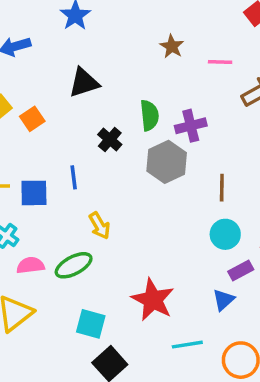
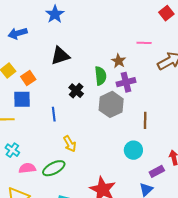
brown star: (172, 46) -> (119, 61), moved
blue square: (34, 193) -> (22, 99), moved
cyan circle: (225, 234) -> (133, 150), moved

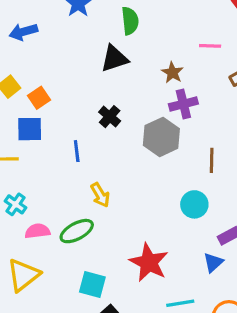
black triangle: (60, 56) -> (114, 58), moved
green semicircle: (101, 76) -> (130, 21), moved

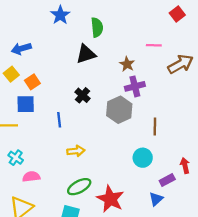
blue arrow: (23, 32) -> (21, 49), moved
yellow arrow: (100, 195) -> (76, 151), turned -66
green ellipse: (77, 231) -> (79, 187), moved

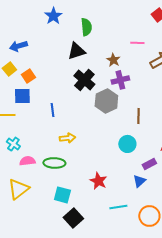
black cross: (83, 95) -> (84, 80), moved, size x1.5
green ellipse: (79, 187) -> (54, 163), moved, turned 30
red star: (110, 199) -> (98, 181), size x0.7

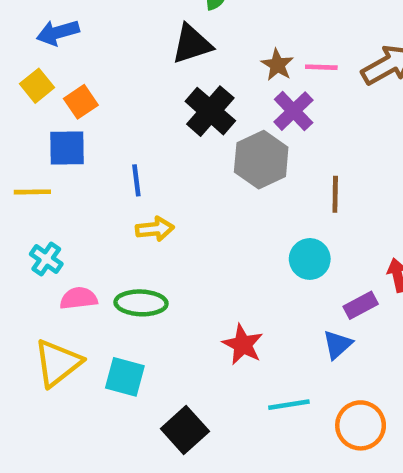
pink line: (137, 43) -> (321, 67), moved
purple cross: (120, 80) -> (294, 111), turned -30
yellow arrow: (67, 138) -> (155, 229), moved
cyan square: (62, 195) -> (125, 377), moved

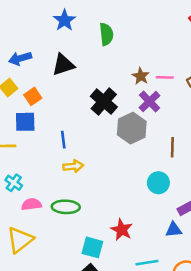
black triangle: (192, 44) -> (63, 65), moved
blue triangle: (337, 345) -> (174, 230), turned 36
cyan square: (125, 377) -> (92, 247), moved

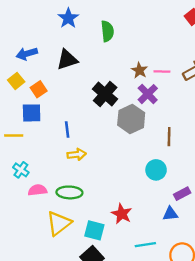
yellow triangle: (20, 240) -> (59, 223), moved

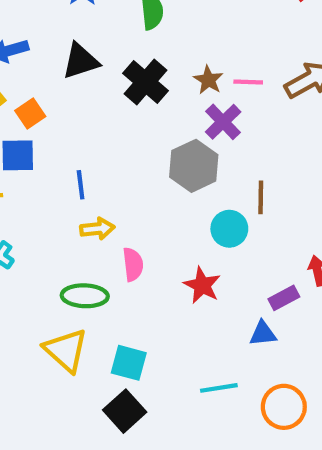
black cross: (105, 94) -> (146, 82), moved
cyan circle: (156, 170) -> (229, 229), moved
pink semicircle: (37, 190) -> (133, 264), moved, turned 90
red star: (122, 214) -> (202, 285), moved
yellow triangle: (59, 223) -> (66, 350), turned -40

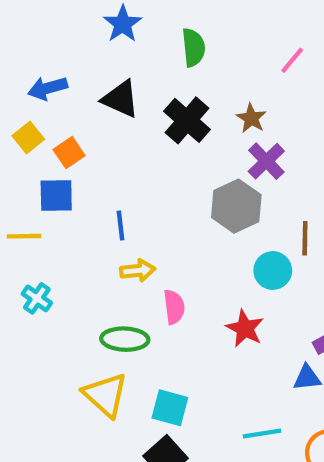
black triangle: (81, 61) -> (121, 99), turned 42
pink line: (248, 82) -> (292, 60), moved, turned -52

